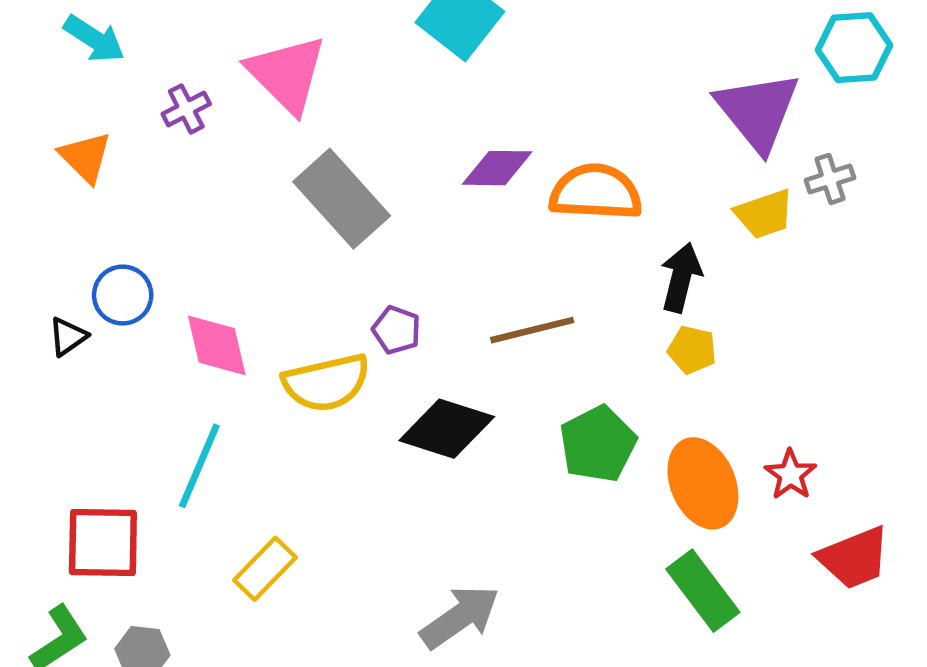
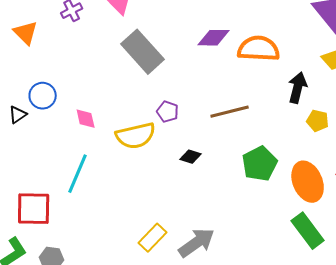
pink diamond: (217, 345) -> (86, 119), size x0.7
yellow pentagon: (692, 350) -> (318, 121), moved
black diamond: (447, 429) -> (191, 157), size x0.5
yellow rectangle: (265, 569) -> (153, 238), moved

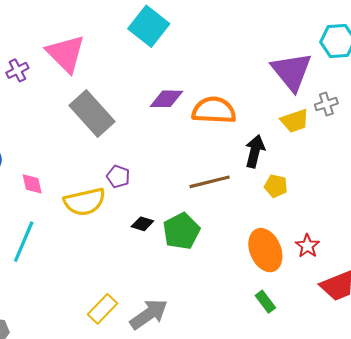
brown line: (230, 112) -> (210, 182), moved
green pentagon: (260, 164) -> (181, 231), moved
green rectangle: (308, 231) -> (265, 302), size x0.6

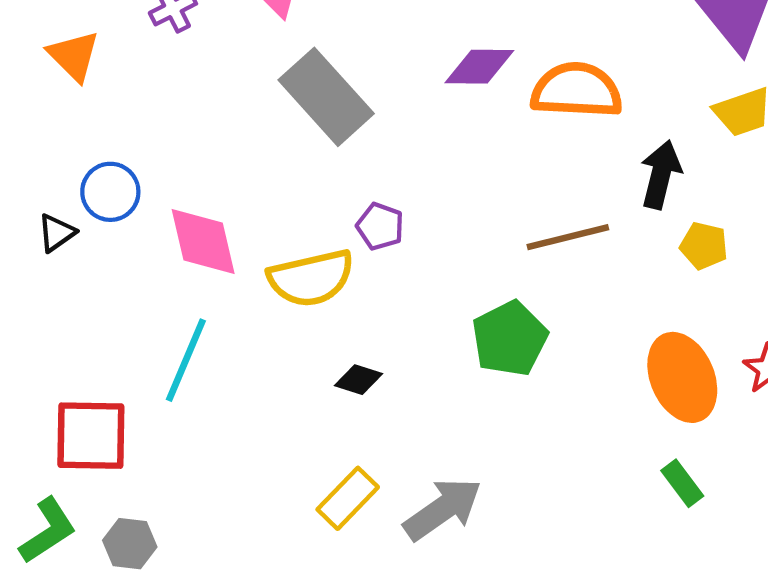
pink diamond: (32, 184) -> (203, 241), size x1.6
black diamond: (142, 224) -> (359, 380), moved

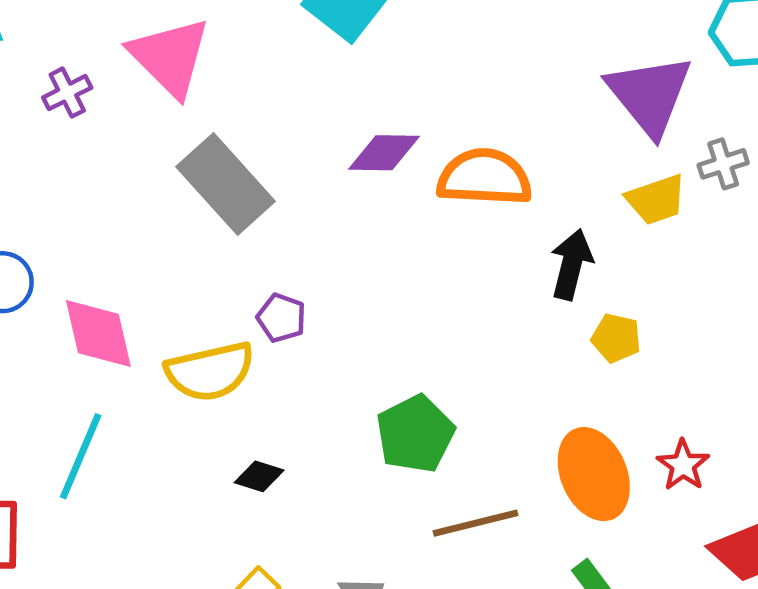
brown line: (568, 237) -> (475, 523), moved

